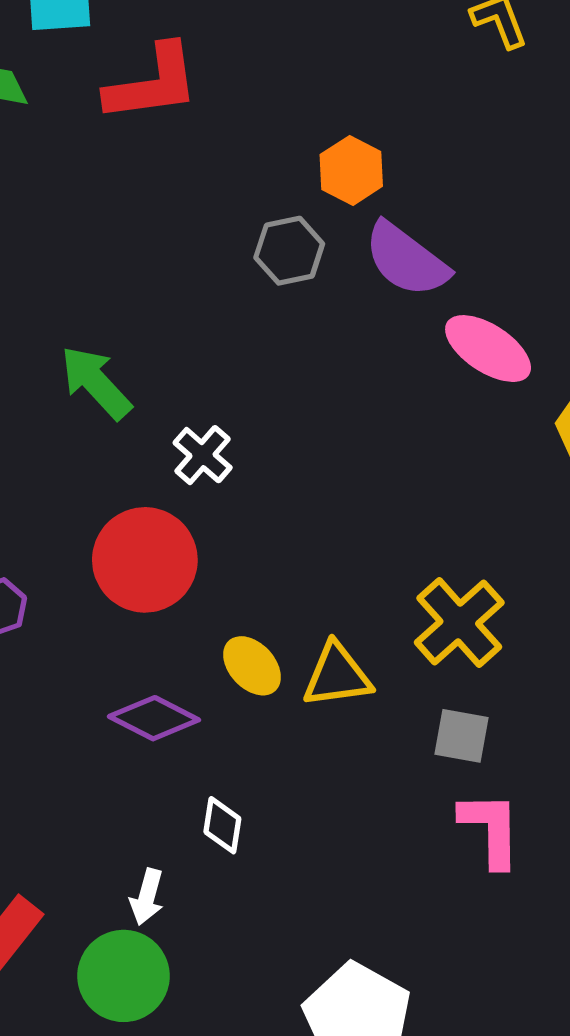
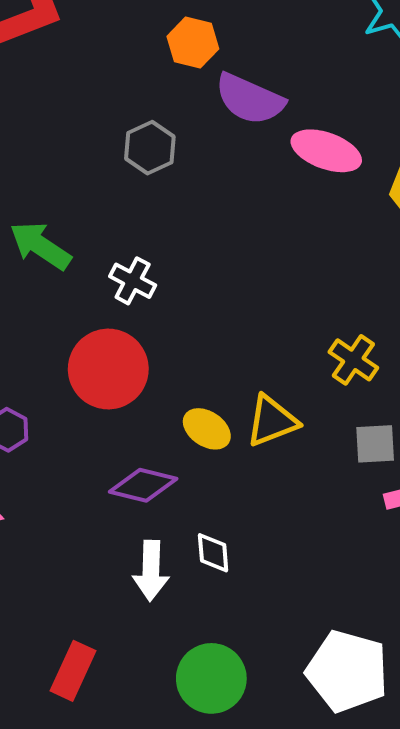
gray hexagon: (289, 251) -> (150, 148), moved
yellow cross: (459, 622) -> (353, 360), size x0.7
white arrow: (147, 897) -> (151, 571), moved, size x1.4
green circle: (123, 976) -> (211, 678), moved

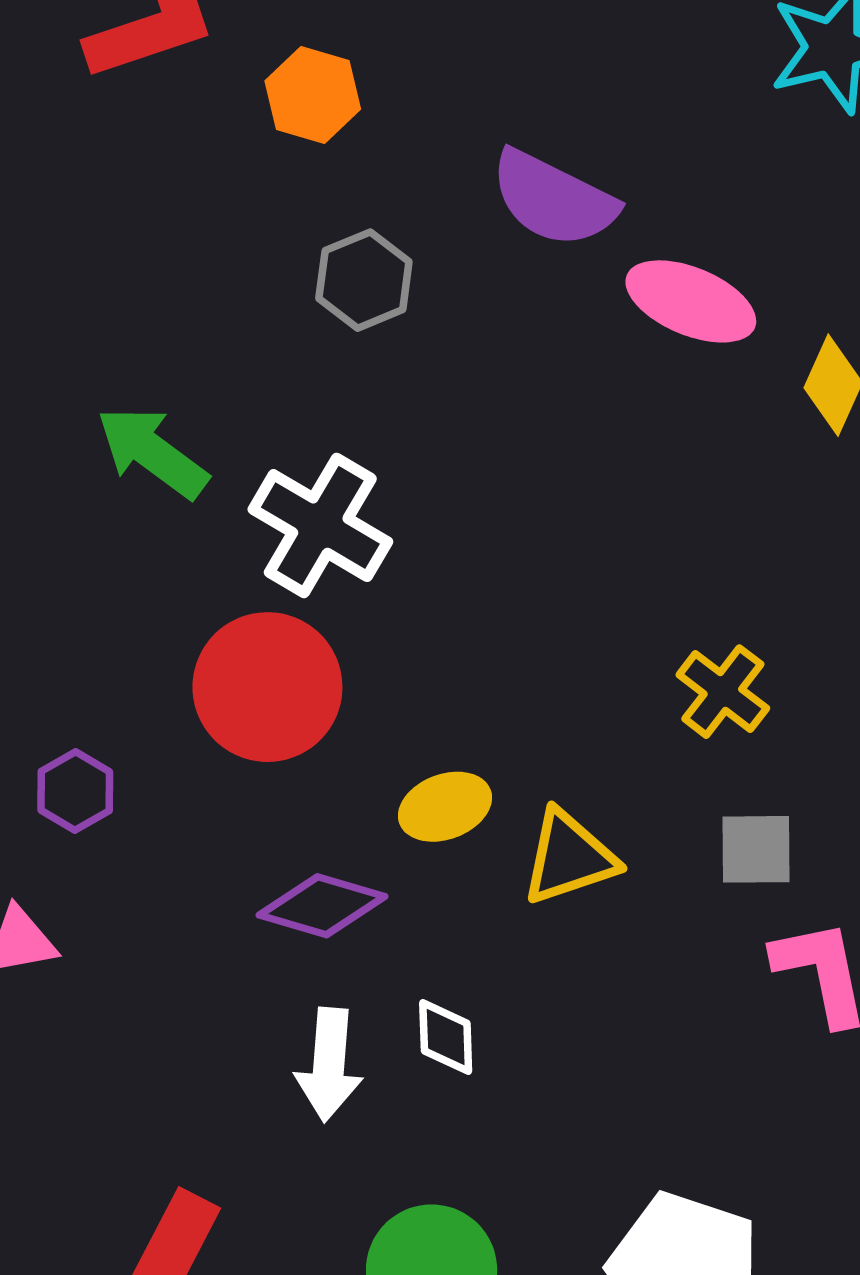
orange hexagon: (193, 43) -> (313, 95), moved
white cross: (133, 281) -> (320, 526), size x1.6
yellow triangle: (272, 421) -> (569, 857), moved
yellow ellipse: (207, 429) -> (445, 807), turned -57

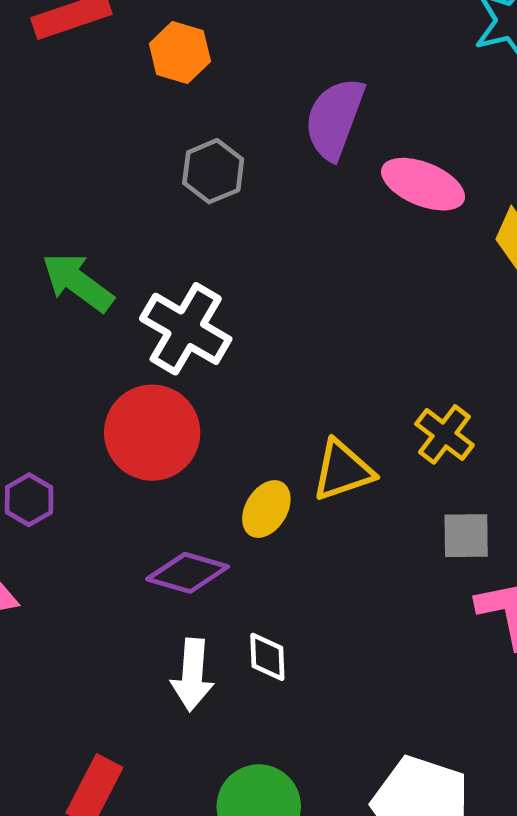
purple semicircle: (553, 199) -> (335, 119), turned 84
yellow ellipse: (445, 807) -> (266, 509), turned -38
yellow triangle: (569, 857) -> (343, 471), moved

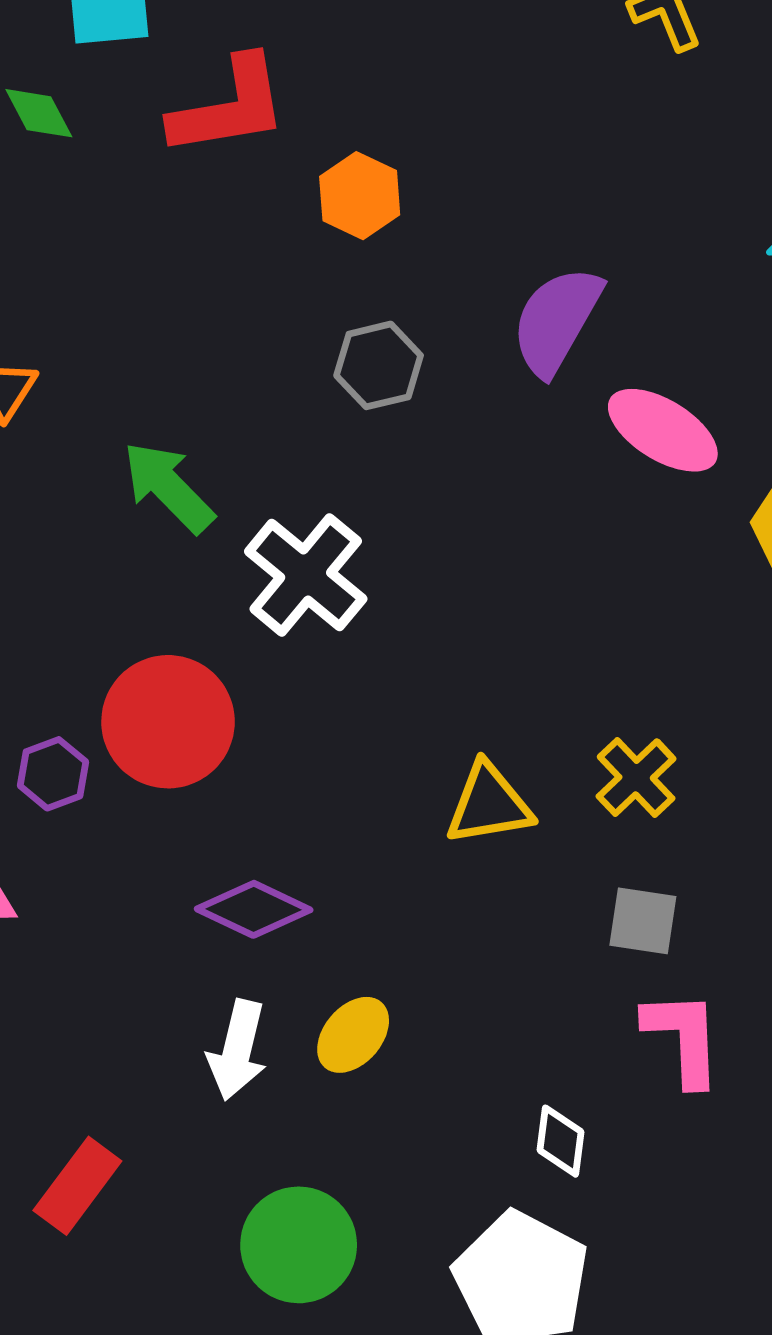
red circle: (152, 433) -> (168, 722), moved
yellow ellipse: (266, 509) -> (353, 1035), moved
white diamond: (267, 657) -> (560, 1141), moved

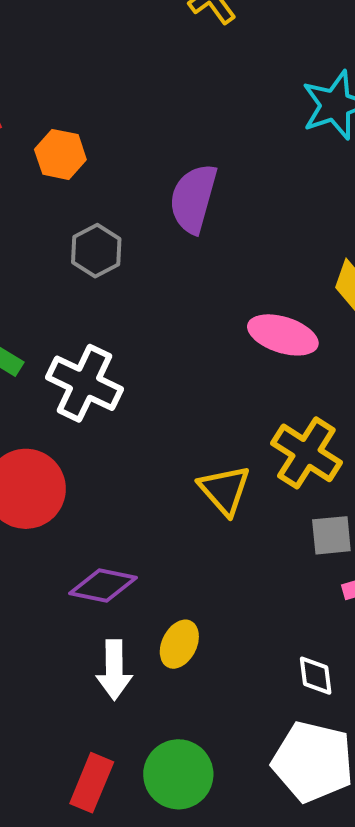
pink ellipse: (663, 430) -> (283, 335), moved
yellow cross: (636, 778) -> (306, 453), size x1.4
yellow triangle: (489, 804) -> (225, 490), turned -48
red rectangle: (77, 1186) -> (92, 783), moved

